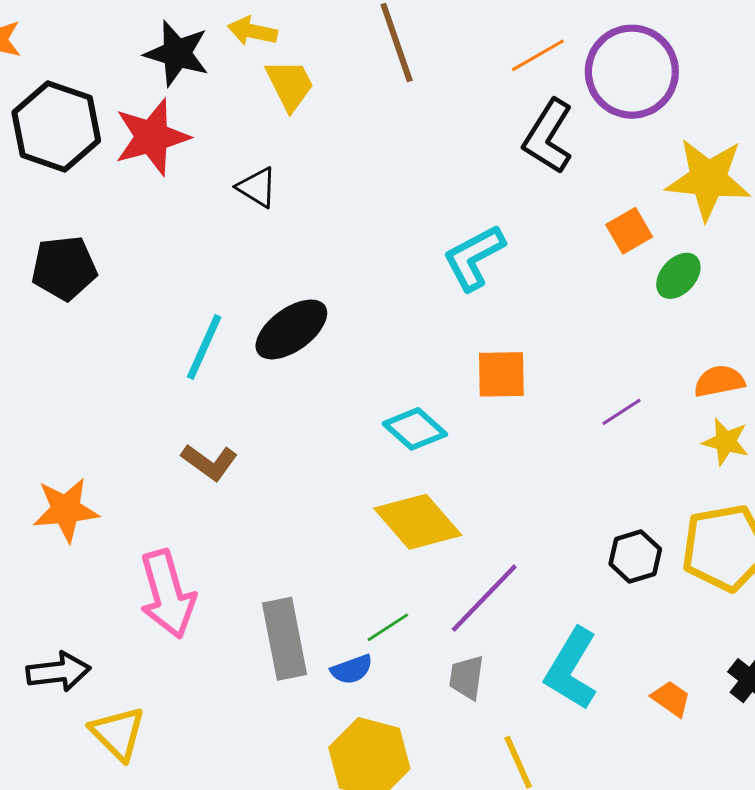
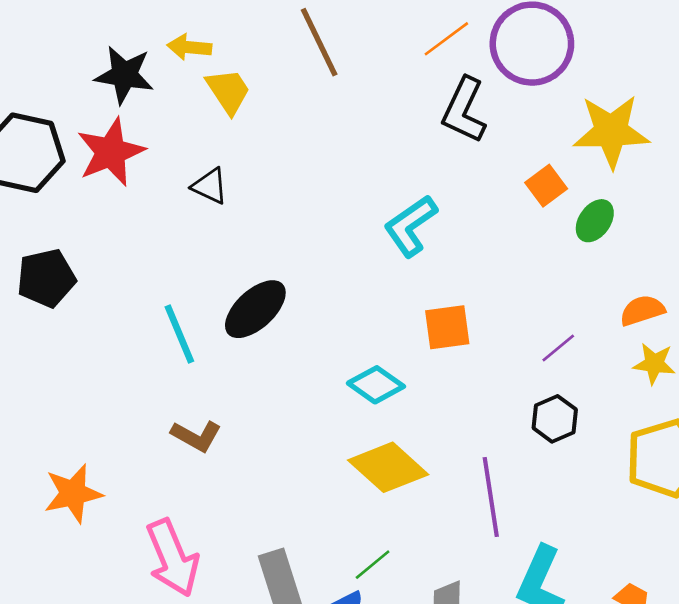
cyan line: (204, 347) -> (179, 334), turned -40
black hexagon: (635, 557) -> (555, 419), moved
purple line: (484, 598) -> (491, 497), moved, turned -46

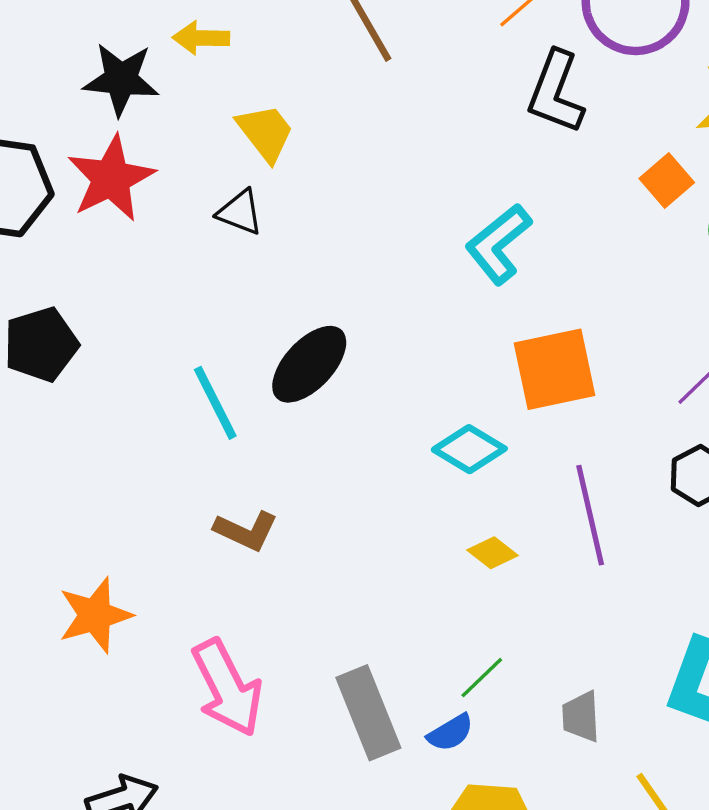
yellow trapezoid: (228, 91) -> (265, 133), moved
orange square: (447, 327) -> (554, 369), size x1.4
yellow diamond: (388, 467) -> (492, 553), size x0.5
purple line: (491, 497) -> (590, 515), moved

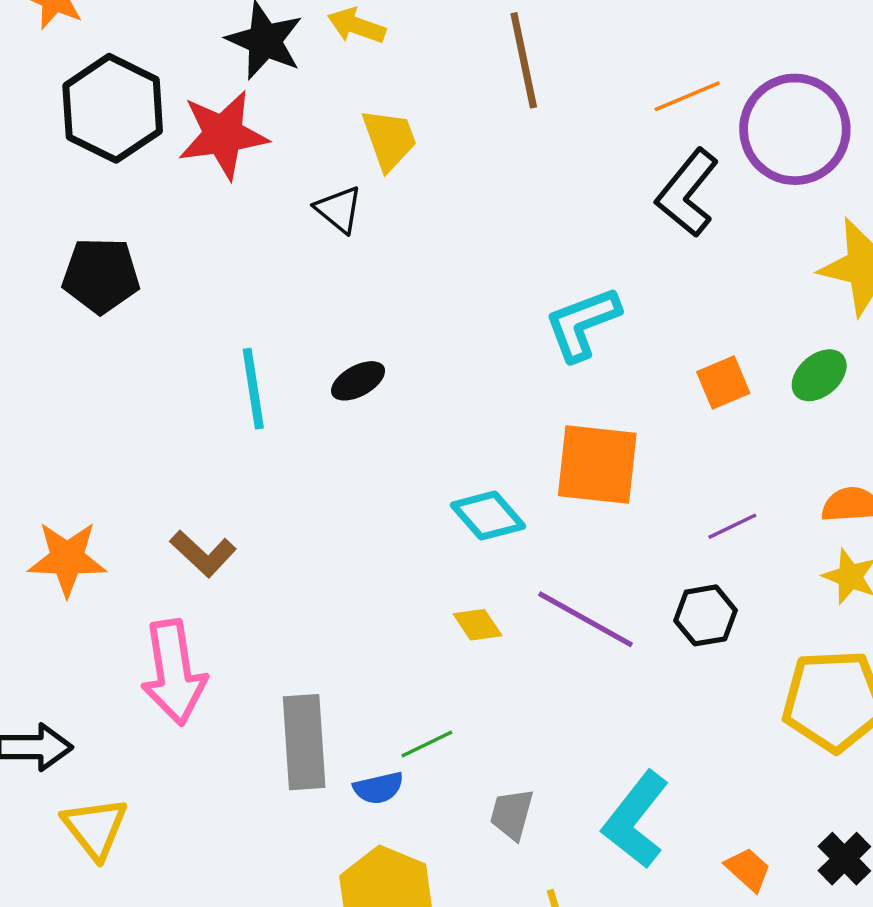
orange square: (667, 181) -> (723, 383), moved
black ellipse: (309, 364) -> (358, 381), size x0.6
purple line: (590, 515) -> (585, 619), turned -66
brown L-shape: (246, 531) -> (203, 554), moved

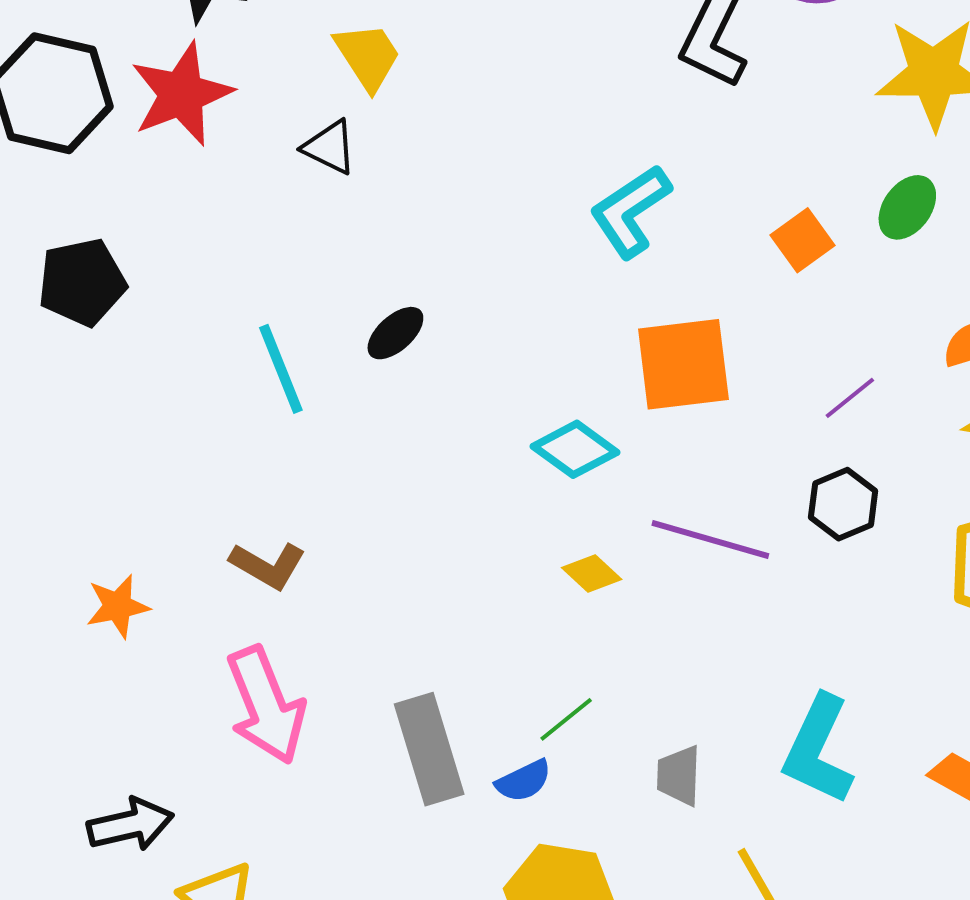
orange star: (67, 559) -> (118, 606), size x0.7

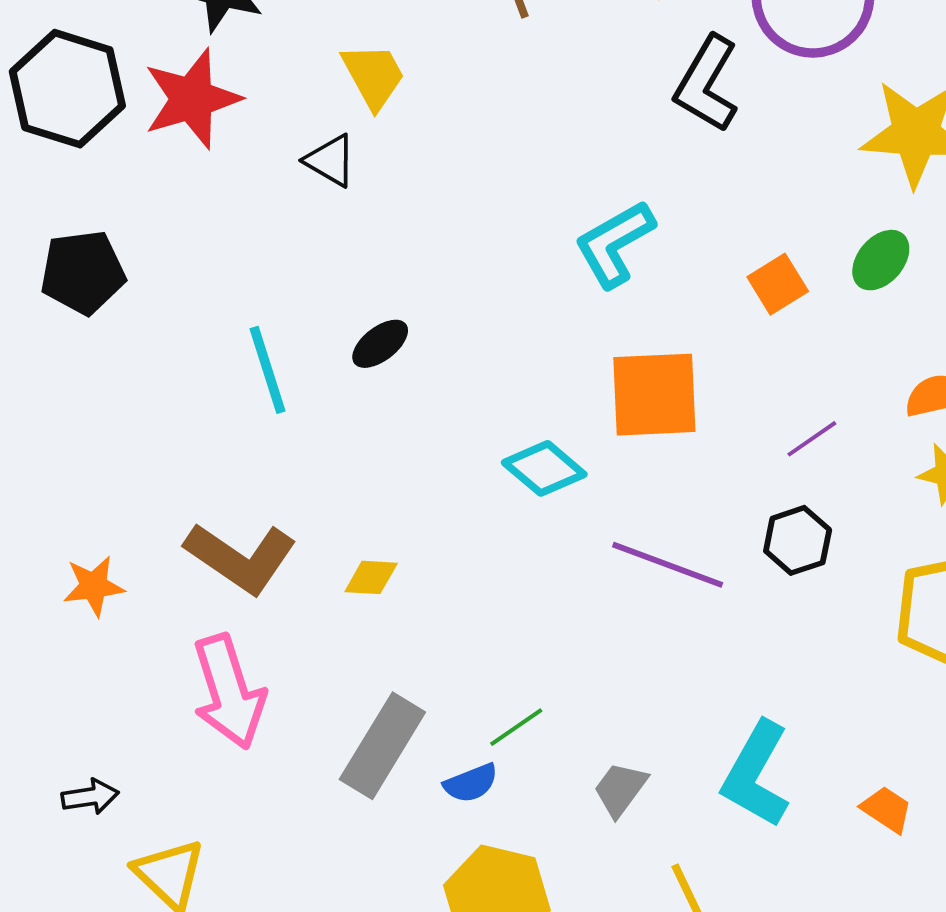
brown L-shape: (268, 565) -> (241, 558), size x1.5
yellow diamond: (592, 574) -> (371, 577), moved, turned -44
gray rectangle: (429, 749) -> (382, 746), turned 44
gray trapezoid: (679, 776) -> (620, 789), turned 30
black arrow: (130, 825) -> (90, 797), size x0.7

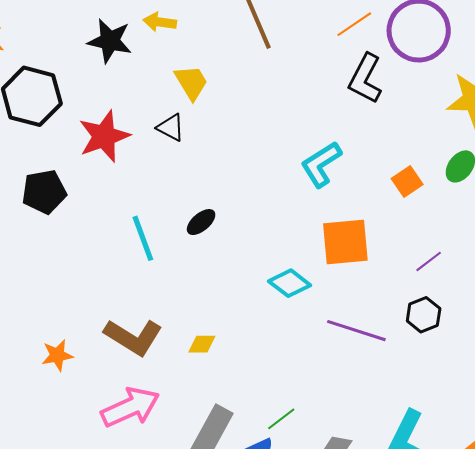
red star: (192, 99) -> (104, 136), moved
pink arrow: (229, 692) -> (130, 407), turned -94

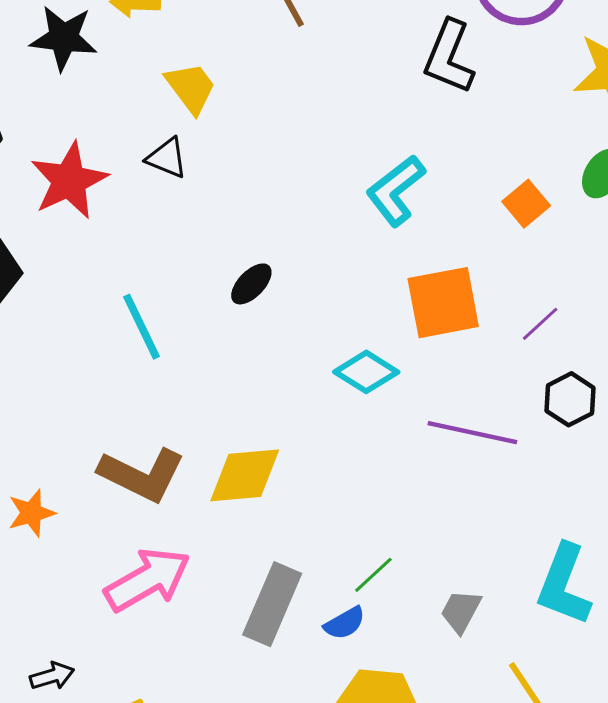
black ellipse: (201, 222) -> (251, 284), moved
purple line: (429, 261) -> (540, 324), moved
yellow diamond: (202, 344) -> (245, 475), size x1.8

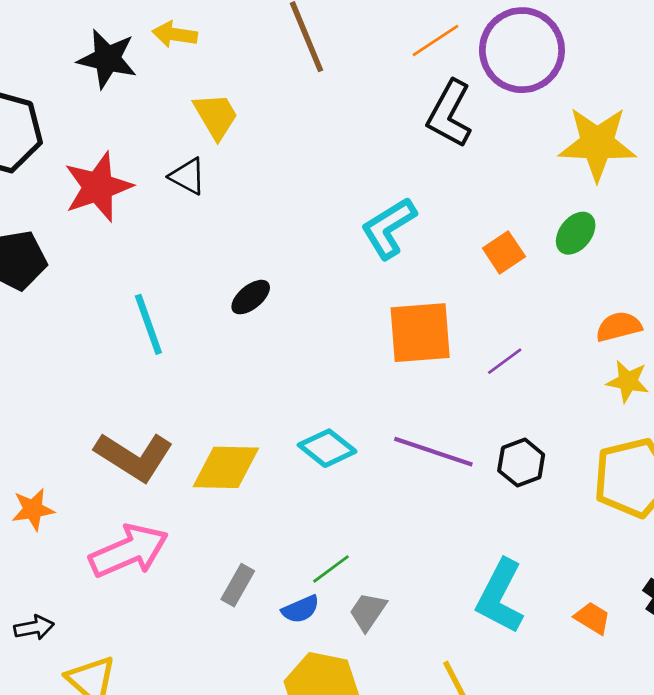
cyan diamond: (366, 372) -> (327, 448), moved
black hexagon: (570, 399) -> (521, 463), moved
orange star: (31, 513) -> (33, 509), moved
gray rectangle: (272, 604) -> (238, 585), size x0.6
gray trapezoid: (461, 611) -> (368, 612), moved

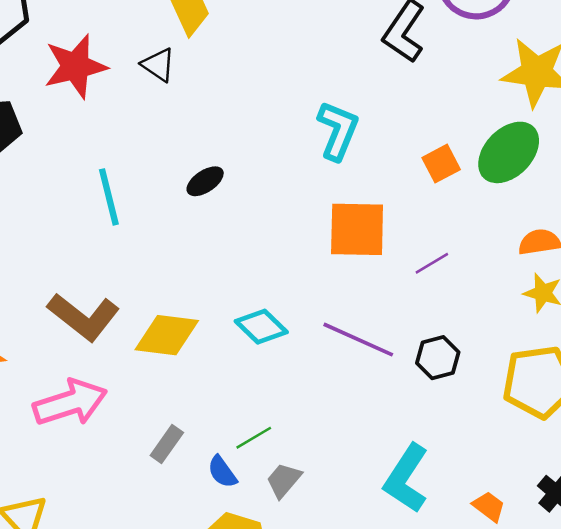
cyan L-shape: (389, 228) -> (338, 131), turned 138
green ellipse: (576, 233) -> (509, 152), size x1.6
blue semicircle: (301, 609) -> (222, 472), turned 72

